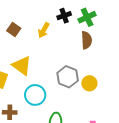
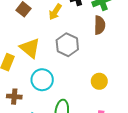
gray hexagon: (68, 77) -> (67, 45), moved
yellow circle: (89, 83) -> (99, 81), moved

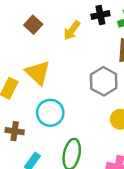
gray hexagon: (67, 45) -> (104, 81), moved

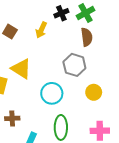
cyan circle: (50, 113) -> (52, 93), moved

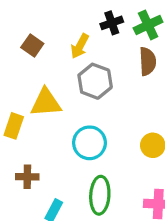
gray hexagon: (74, 65) -> (95, 81), moved
yellow triangle: (21, 69) -> (46, 103), turned -40

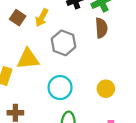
yellow arrow: (80, 46) -> (42, 18), moved

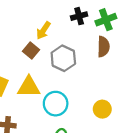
brown square: (18, 18) -> (31, 51), moved
yellow triangle: (28, 59) -> (29, 87), moved

